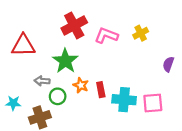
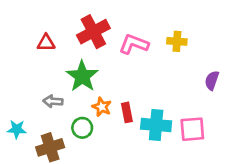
yellow cross: (141, 33) -> (177, 41), turned 32
red triangle: (23, 45) -> (46, 43), moved, size x0.6
green circle: (58, 96) -> (82, 128), moved

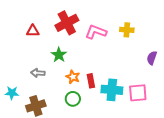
green star: (82, 76) -> (59, 55), size x0.7
green circle: (82, 128) -> (73, 99), moved

